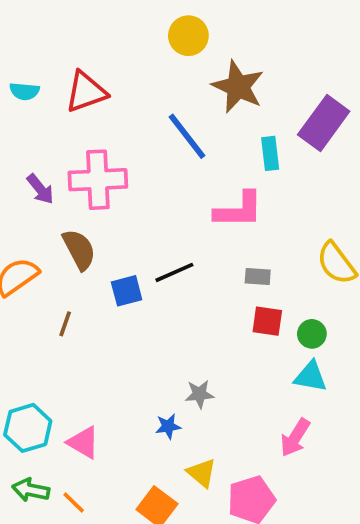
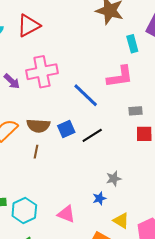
blue line: (187, 136) -> (86, 95), moved
brown semicircle: (79, 250) -> (38, 126), moved, turned 130
black line: (174, 272) -> (92, 135), moved
pink triangle: (83, 442) -> (66, 214), moved

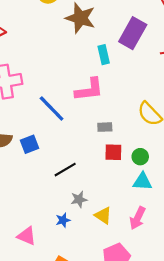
black line: (92, 135) -> (65, 170), moved
yellow triangle: (121, 221) -> (103, 215), moved

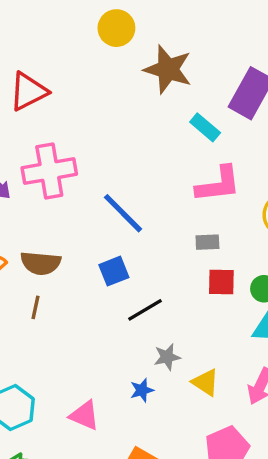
cyan rectangle: (104, 55) -> (205, 127), turned -36
pink L-shape: (89, 90) -> (218, 184), moved
blue square: (30, 144) -> (114, 271), moved

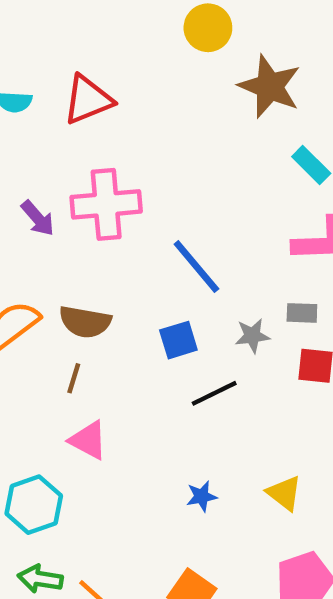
gray star: (167, 357) -> (252, 336), moved
pink triangle: (84, 415) -> (88, 440), moved

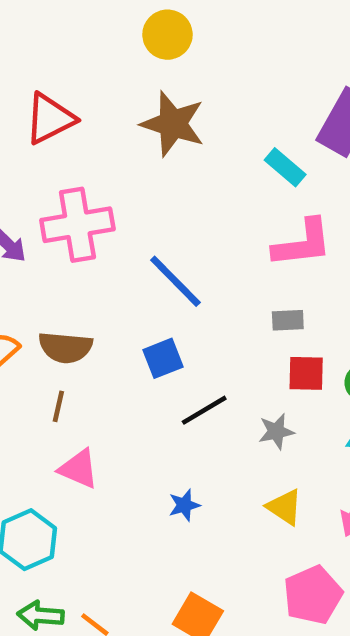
brown star: (270, 86) -> (173, 124), moved
gray star: (252, 336) -> (276, 431), moved
blue star: (202, 496) -> (184, 505), moved

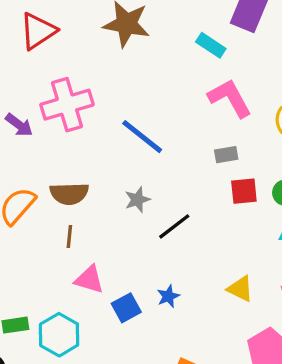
pink L-shape: (302, 243) -> (230, 98), turned -105
blue square: (163, 358) -> (126, 308), moved
gray star: (276, 431) -> (137, 200), moved

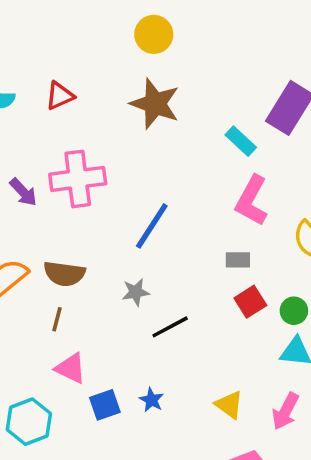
red triangle: (38, 31) -> (60, 96), size x0.7
pink L-shape: (230, 98) -> (252, 201), turned -132
blue line: (142, 137) -> (152, 226), turned 75
red square: (244, 191) -> (250, 302), turned -36
blue star: (168, 296) -> (151, 400), turned -30

